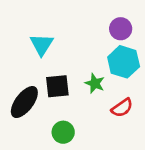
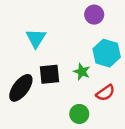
purple circle: (121, 29) -> (94, 15), moved
green circle: (63, 132) -> (79, 114), moved

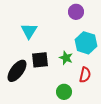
red semicircle: (105, 93) -> (85, 75), turned -42

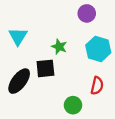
cyan triangle: (29, 31) -> (18, 36), moved
green star: (66, 58) -> (59, 47), moved

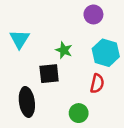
black ellipse: (19, 81) -> (27, 102), moved, turned -45
red semicircle: (97, 86) -> (97, 83), moved

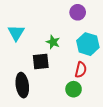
green circle: (79, 113) -> (74, 89), moved

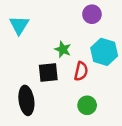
cyan triangle: (16, 33) -> (19, 25), moved
red semicircle: (81, 70) -> (81, 71), moved

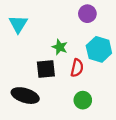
black ellipse: (26, 100) -> (25, 96), turned -65

